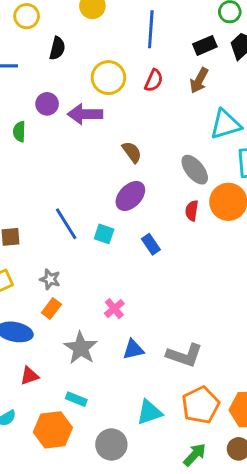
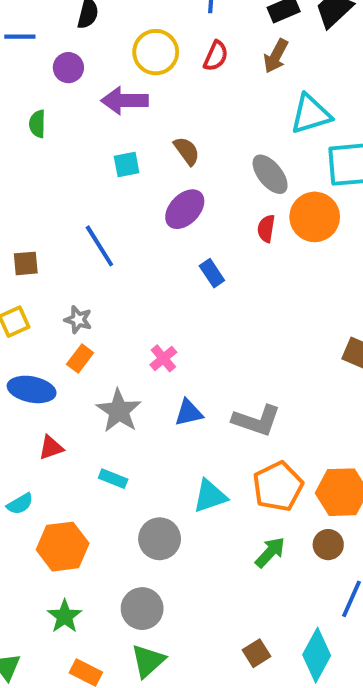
purple circle: (47, 104) -> (68, 68), moved
cyan square: (104, 234) -> (127, 165), moved, turned -30
orange hexagon: (53, 430) -> (63, 547), moved

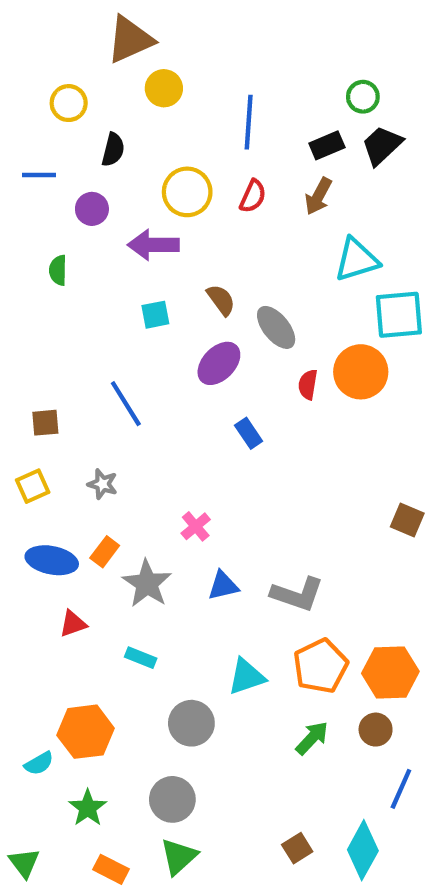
gray ellipse: (270, 174) -> (276, 327), moved
orange rectangle: (80, 358) -> (105, 552), moved
cyan semicircle: (20, 504) -> (39, 763), moved

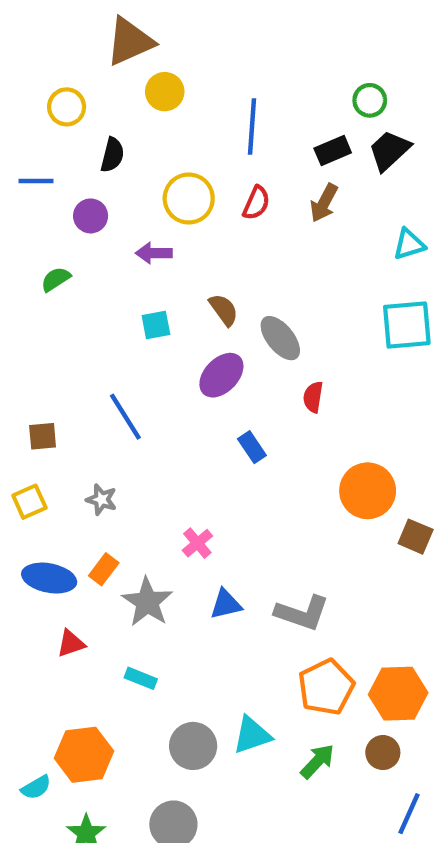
purple arrow: (153, 245) -> (154, 253), size x0.7
cyan triangle: (357, 260) -> (409, 244), moved, size x0.7
green semicircle: (58, 270) -> (56, 279), turned 56
orange circle: (361, 372) -> (368, 491), moved
cyan triangle: (246, 677) -> (252, 735), moved

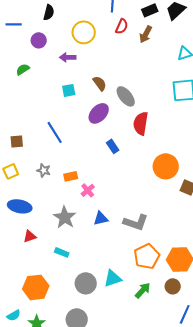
red semicircle: (256, 203) -> (122, 26), moved
red semicircle: (313, 397) -> (141, 123), size x1.6
orange rectangle: (104, 569) -> (71, 176), moved, turned 40
cyan semicircle: (36, 787) -> (14, 315), moved

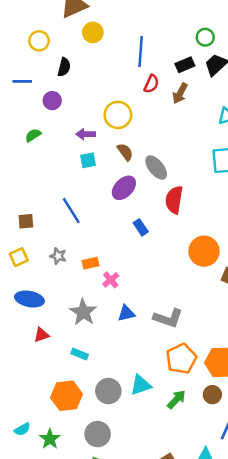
yellow circle: (84, 32) -> (118, 115), moved
purple arrow: (68, 57) -> (86, 134), moved
orange hexagon: (36, 287) -> (67, 396), moved

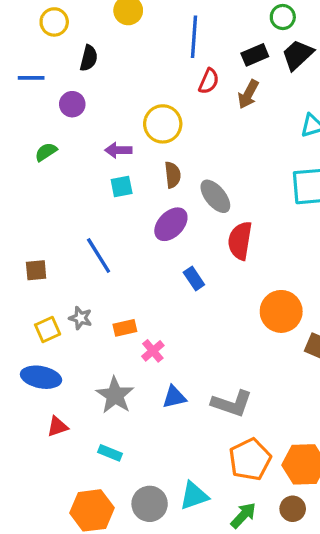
brown semicircle: (125, 152) -> (173, 175), turned 30
yellow square: (19, 257) -> (48, 329), moved

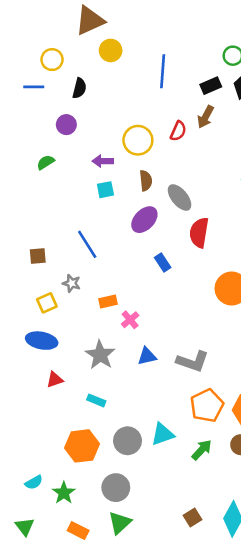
blue line: (31, 78) -> (34, 87), moved
red semicircle: (209, 81) -> (178, 131), moved
gray star: (80, 318) -> (72, 283), moved

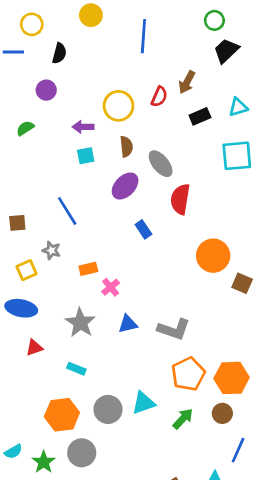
black rectangle: (211, 86) -> (200, 116), moved
gray circle: (116, 488) -> (82, 453), moved

